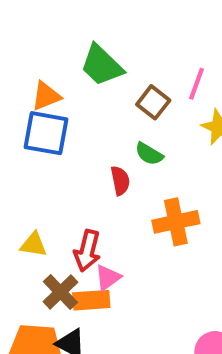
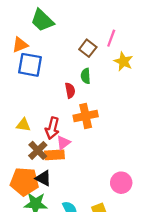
green trapezoid: (102, 65) -> (42, 20), moved
orange triangle: (46, 96) -> (20, 45), moved
green semicircle: (149, 154) -> (86, 76), turned 56
orange cross: (176, 222) -> (86, 116), moved

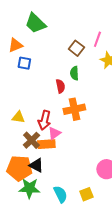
blue square: (30, 65) -> (24, 63), size x0.6

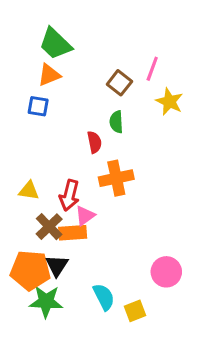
orange triangle: (15, 45) -> (49, 75), moved
black triangle: (36, 165) -> (57, 266), turned 35
cyan semicircle: (60, 194) -> (104, 297), moved

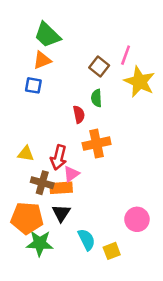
yellow star: (169, 102) -> (139, 82), size x1.4
brown cross: (49, 227) -> (42, 183), turned -30
black triangle: (57, 266) -> (61, 213), moved

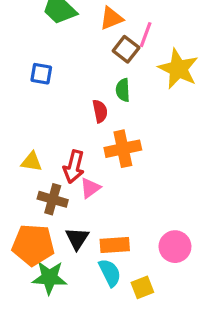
pink line: (126, 55) -> (146, 35), moved
orange triangle: (42, 60) -> (111, 18), moved
orange rectangle: (61, 188) -> (115, 245), moved

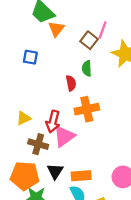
orange triangle: (111, 18) -> (56, 29), moved, turned -30
yellow triangle: (31, 162) -> (24, 118), turned -35
pink triangle: (90, 188) -> (64, 136), size x1.5

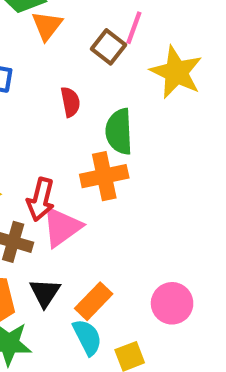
green semicircle: (87, 68) -> (119, 132), moved, size x1.5
red semicircle: (71, 83) -> (70, 102), moved
orange rectangle: (81, 176) -> (94, 301), turned -42

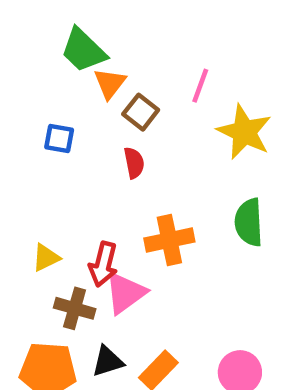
brown square: (108, 47) -> (141, 112), moved
green semicircle: (119, 132) -> (249, 222), moved
black triangle: (45, 293) -> (108, 361), turned 40

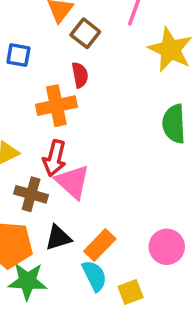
orange cross: (169, 240) -> (56, 106), moved
pink triangle: (125, 293) -> (73, 182), turned -42

